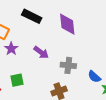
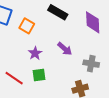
purple star: (11, 49) -> (35, 53), moved

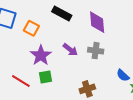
purple star: (35, 53) -> (41, 55), size x1.5
gray cross: (91, 64) -> (96, 51), moved

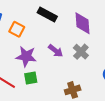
gray cross: (96, 51) -> (81, 52), turned 35
purple star: (41, 55) -> (26, 56), turned -30

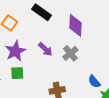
purple star: (26, 56) -> (15, 51), turned 30

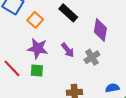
purple star: (15, 51) -> (38, 48), turned 30
blue semicircle: (94, 82) -> (112, 88), turned 112

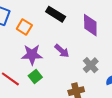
gray cross: (92, 57) -> (91, 65), moved
green square: (37, 70) -> (35, 76), turned -32

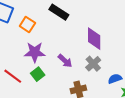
purple diamond: (90, 25) -> (94, 39), moved
purple arrow: (62, 51) -> (65, 61), moved

